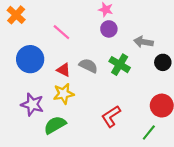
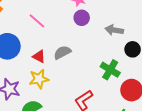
green cross: (120, 65) -> (110, 70), moved
gray semicircle: (88, 66) -> (62, 52), turned -54

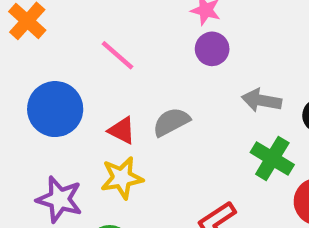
gray arrow: (114, 30) -> (262, 100), moved

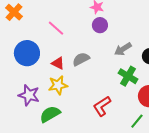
gray arrow: (262, 100) -> (123, 49), turned -42

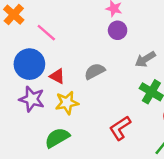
pink line: (56, 28) -> (46, 33), moved
red triangle: (58, 63) -> (57, 76), moved
purple star: (29, 95) -> (32, 99), moved

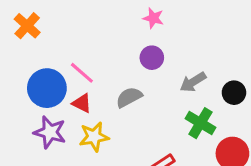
purple circle: (118, 30) -> (152, 58), moved
pink line: (46, 33) -> (82, 73), moved

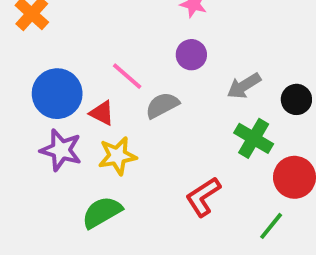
pink line: (82, 73) -> (127, 76), moved

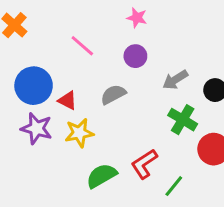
pink line: (127, 76) -> (82, 46), moved
green semicircle: (102, 212) -> (101, 176), moved
green line: (271, 226) -> (174, 186), moved

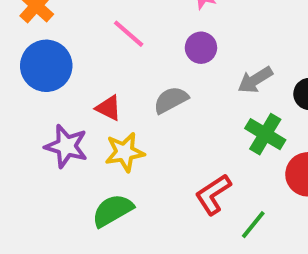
blue circle: (34, 86) -> (46, 66), moved
green semicircle: (101, 176) -> (113, 210), moved

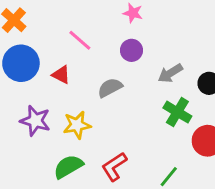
red triangle: (109, 108) -> (61, 75), moved
red L-shape: (213, 194) -> (114, 167), moved

